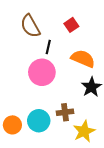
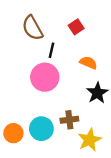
orange semicircle: (83, 59) -> (88, 63), size x0.7

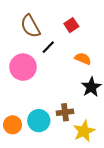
black line: (51, 50) -> (48, 47), turned 32
pink circle: (45, 77) -> (23, 67), moved

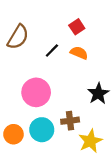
brown semicircle: (30, 26) -> (18, 37), moved, turned -120
orange semicircle: (83, 59) -> (79, 53), moved
pink circle: (23, 67) -> (36, 92), moved

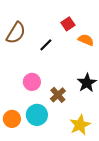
orange semicircle: (79, 53) -> (86, 40), moved
pink circle: (36, 92) -> (32, 82), size x0.7
brown cross: (70, 121) -> (58, 95), moved, turned -35

